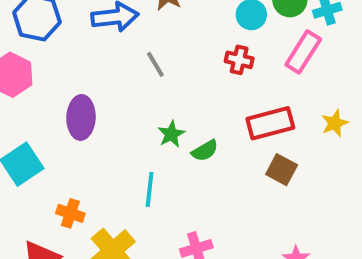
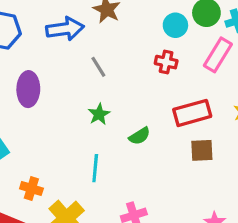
purple ellipse: (81, 117) -> (28, 89), moved
green star: (171, 134) -> (99, 114), moved
brown square: (282, 170) -> (202, 150), turned -30

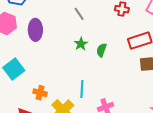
green semicircle: (140, 136) -> (101, 50), moved, turned 144
cyan line: (95, 168) -> (82, 89), moved

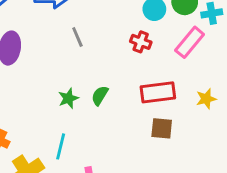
green star: (81, 44) -> (68, 98), moved

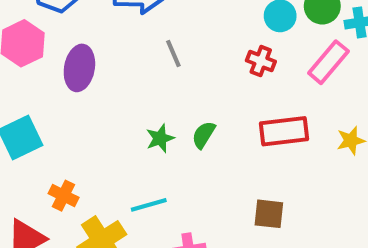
brown square: (162, 128) -> (269, 214), moved
cyan line: (61, 146) -> (149, 205), turned 60

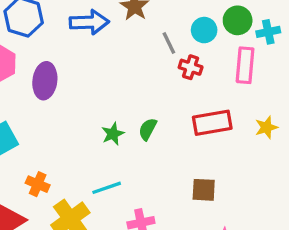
gray line: (173, 54) -> (169, 43), moved
pink rectangle: (328, 62) -> (245, 65), turned -32

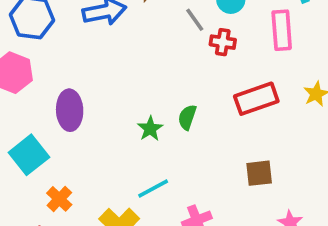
purple ellipse: (45, 81) -> (70, 110), moved
orange cross: (38, 184) -> (59, 199), moved, turned 30

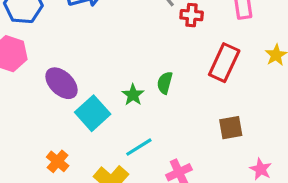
red rectangle: (256, 99) -> (224, 63), turned -42
purple ellipse: (70, 110) -> (62, 83), turned -40
cyan square: (29, 155) -> (93, 113), moved

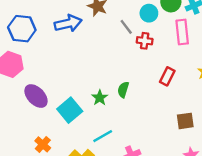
red rectangle: (224, 63) -> (167, 76), size x0.7
purple ellipse: (62, 83) -> (36, 96), moved
brown square: (231, 128) -> (185, 121), moved

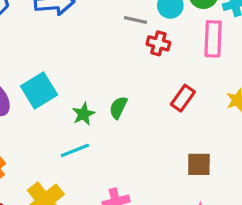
gray line: (126, 27) -> (135, 20), turned -49
cyan square: (70, 110) -> (39, 91), moved
cyan line: (103, 136) -> (75, 150), moved

